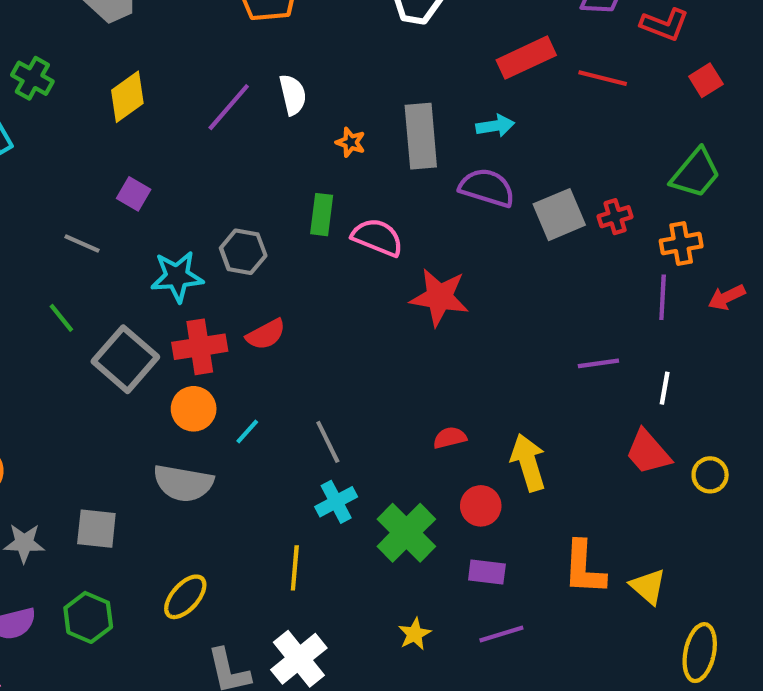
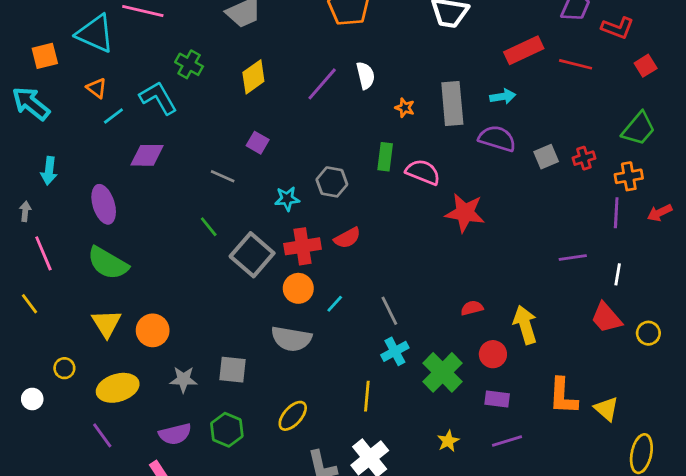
gray square: (559, 215) -> (546, 157), size x0.7
cyan star: (177, 277) -> (287, 199), size x0.7

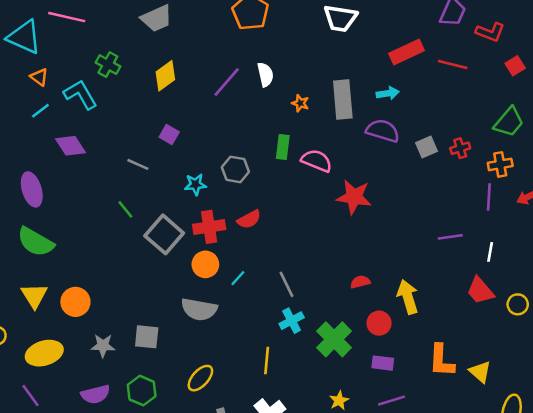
orange triangle: (97, 88) -> (39, 77), moved
purple diamond: (147, 155) -> (70, 146), turned 56

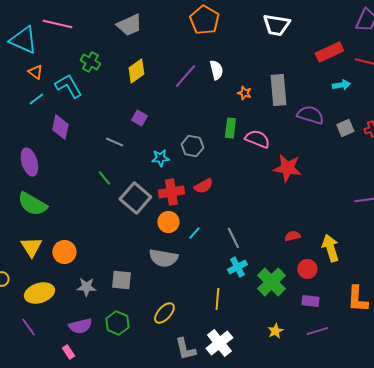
cyan arrow: (388, 93) -> (341, 85), moved
purple diamond: (70, 146) -> (60, 127), turned 45

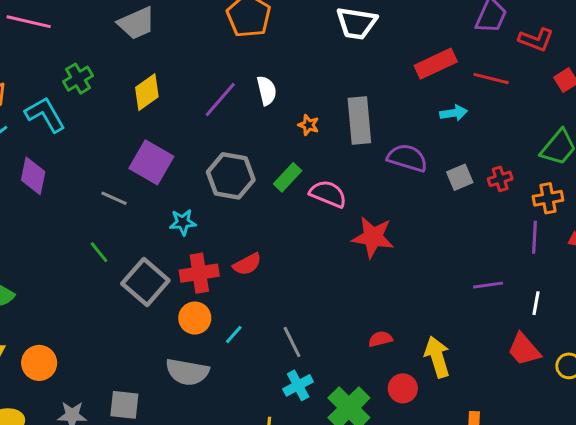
green cross: (90, 62) -> (78, 79), turned 30
purple square: (139, 118) -> (151, 162), size x1.8
green rectangle: (230, 128) -> (288, 177), turned 36
gray hexagon: (192, 146) -> (231, 176), moved, size x1.4

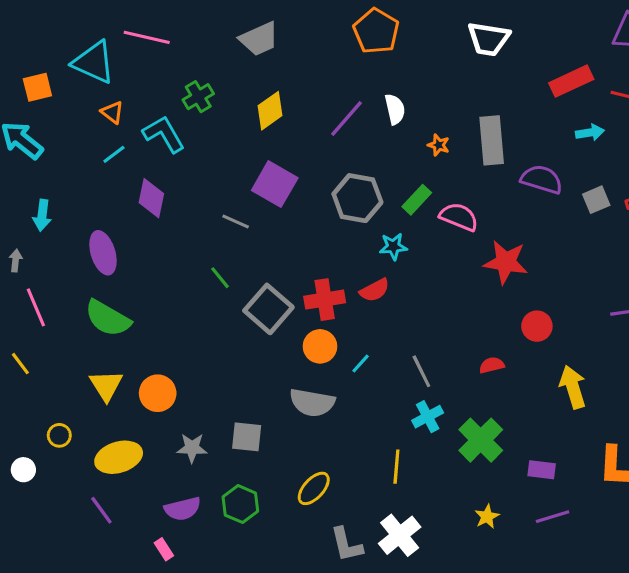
cyan star: (183, 222) -> (393, 246), moved
red semicircle: (380, 339) -> (492, 365), moved
red circle: (403, 388) -> (537, 326), moved

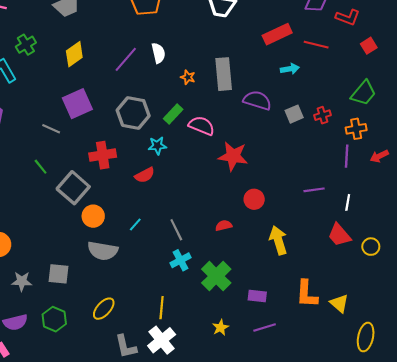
purple square: (275, 184) -> (77, 104), turned 36
red cross: (325, 300) -> (103, 155), moved
orange circle: (320, 346) -> (93, 216), moved
yellow line: (396, 467) -> (162, 308), moved

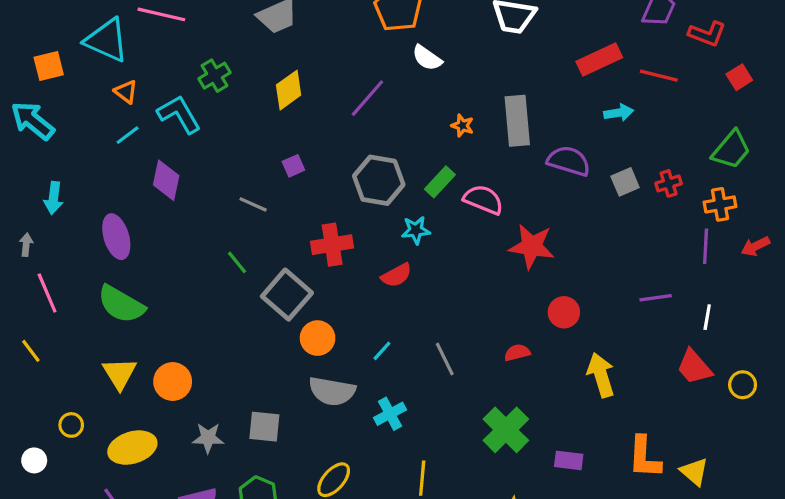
white semicircle: (158, 53) -> (427, 58), moved, turned 138
purple square: (77, 104) -> (293, 166), size x0.5
cyan cross: (180, 260) -> (390, 414), moved

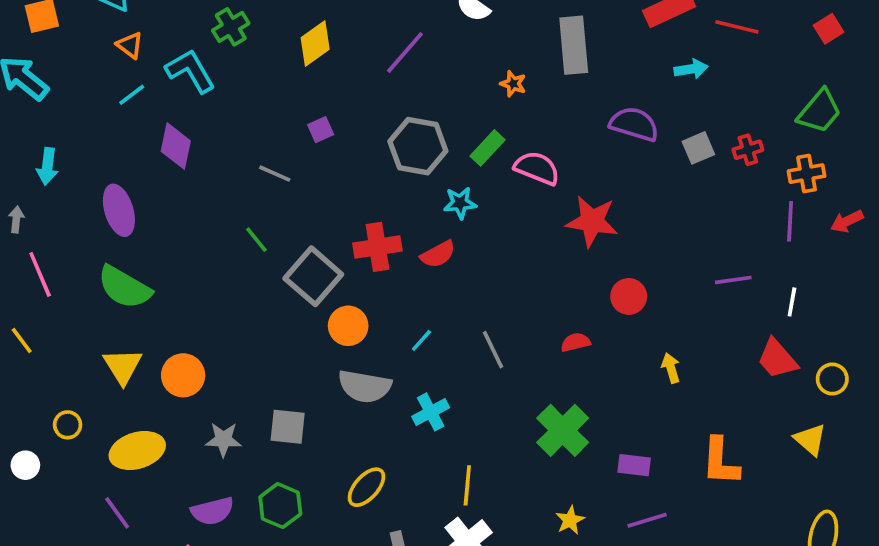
gray rectangle: (517, 121) -> (574, 45), moved
red cross: (332, 245) -> (377, 247), moved
yellow arrow: (601, 375) -> (671, 368), size x0.6
yellow triangle: (694, 472) -> (810, 439), moved

